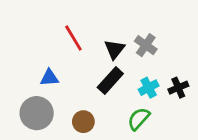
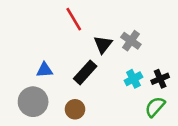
red line: (73, 38) -> (74, 19), moved
black rectangle: (110, 81) -> (85, 72), moved
green semicircle: (139, 119) -> (155, 107), moved

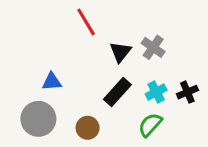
black rectangle: (85, 72) -> (117, 92), moved
green semicircle: (155, 107) -> (150, 125), moved

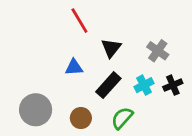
gray cross: (153, 47) -> (158, 51), moved
blue triangle: (52, 82) -> (74, 67), moved
green semicircle: (150, 125) -> (122, 118), moved

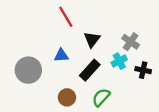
cyan cross: (144, 85) -> (119, 61), moved
black cross: (173, 85) -> (143, 70), turned 35
gray circle: (36, 110) -> (28, 70), moved

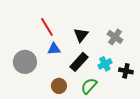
red line: (66, 17) -> (47, 27), moved
cyan cross: (119, 61) -> (105, 64), moved
black cross: (143, 70) -> (126, 71), moved

